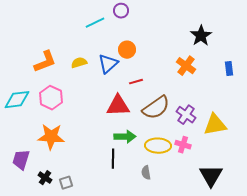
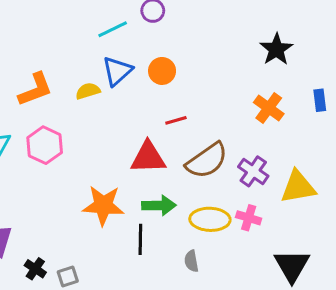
blue triangle: (108, 64) -> (117, 71), moved
orange cross: (186, 66) -> (269, 108), moved
orange star: (51, 137) -> (103, 205), moved

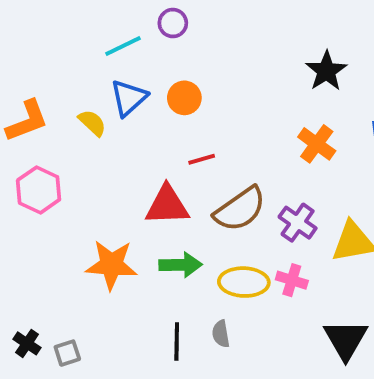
yellow semicircle: (88, 91) -> (92, 123), turned 60
black line: (140, 239) -> (177, 342), moved

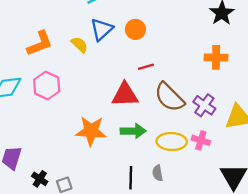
orange cross: (317, 144) -> (216, 57), turned -35
brown semicircle: (240, 209) -> (169, 97), turned 80

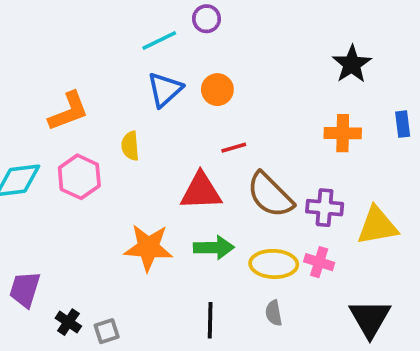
yellow semicircle: (79, 45) -> (130, 146), moved, turned -138
purple cross: (204, 105) -> (325, 208), turned -30
gray semicircle: (158, 173) -> (274, 313), moved

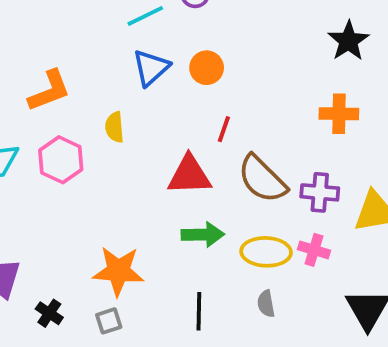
red line: (234, 148) -> (224, 129), turned -55
orange star: (148, 248) -> (118, 271), moved
gray square: (107, 331) -> (109, 321), moved

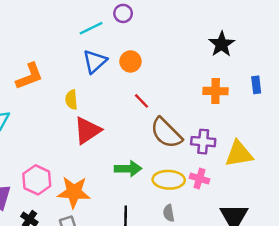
red line: (224, 129) -> (142, 101), turned -63
pink hexagon: (61, 160) -> (37, 180), moved
red triangle: (189, 175) -> (87, 130), moved, turned -32

